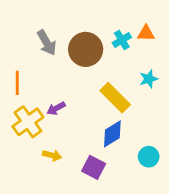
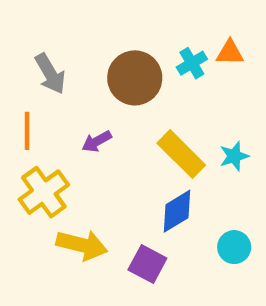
gray arrow: (47, 43) -> (50, 74), moved
cyan star: (149, 79) -> (234, 156), moved
purple arrow: (56, 108) -> (97, 141), moved
yellow arrow: (52, 155) -> (82, 245), size x1.6

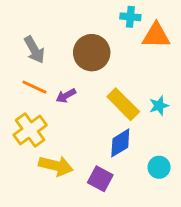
orange triangle: (230, 53) -> (156, 35), size x1.5
cyan cross: (192, 63) -> (130, 17), moved, turned 36
orange line: (27, 131) -> (34, 87), moved, turned -65

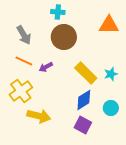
cyan cross: (130, 17) -> (58, 12), moved
cyan circle: (159, 167) -> (111, 108), moved
purple square: (100, 179) -> (83, 125), moved

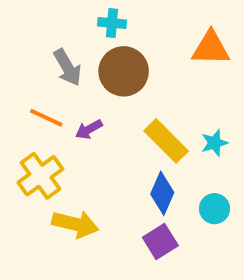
gray arrow: (24, 35) -> (68, 67), moved
blue diamond: (84, 100) -> (162, 193), turned -35
purple square: (83, 125) -> (160, 242), turned 30

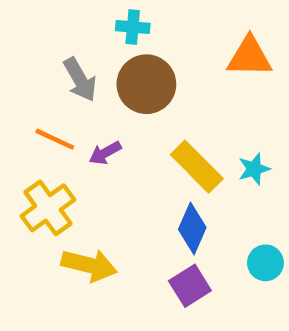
cyan circle: (214, 209) -> (265, 263), moved

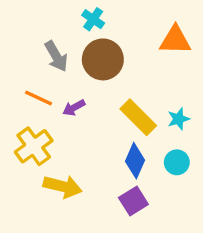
cyan cross: (133, 27) -> (93, 19), turned 30
cyan circle: (265, 263) -> (177, 162), moved

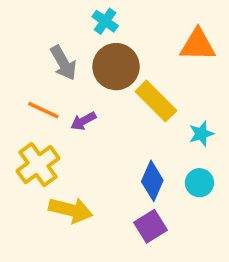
yellow rectangle: (138, 117) -> (156, 101), moved

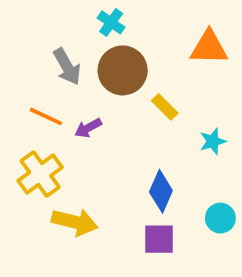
yellow rectangle: (156, 101) -> (165, 107), size x0.6
cyan circle: (199, 183) -> (220, 218), moved
purple square: (150, 226) -> (159, 239), turned 32

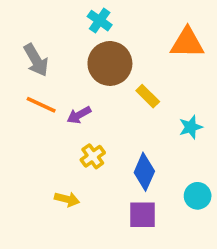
gray arrow: (67, 67) -> (36, 60), moved
yellow cross: (40, 174) -> (93, 156), moved, size x0.6
yellow arrow: (75, 222) -> (67, 199), size x0.6

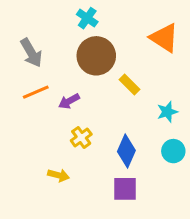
orange triangle: (187, 43) -> (164, 38), turned 32
orange line: (41, 105) -> (36, 92), turned -48
cyan circle: (198, 196) -> (173, 151), moved

